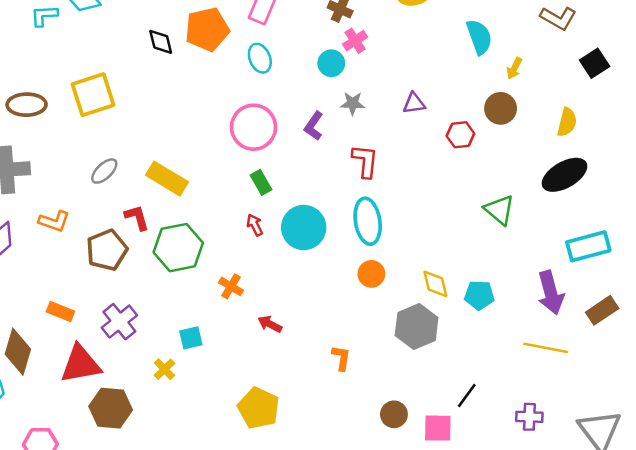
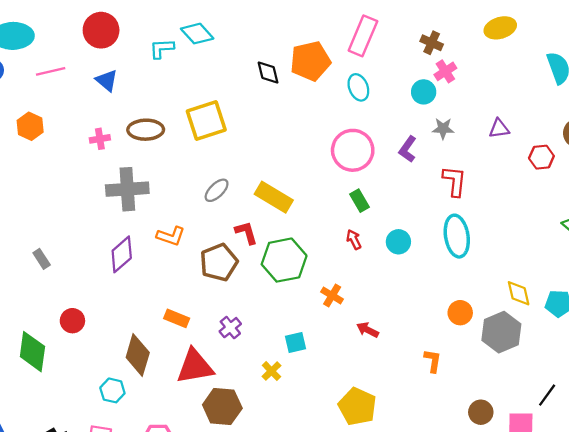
cyan circle: (304, 227) -> (398, 242), size x0.6
orange circle: (371, 274) -> (460, 313), moved
purple cross: (119, 322) -> (230, 328), size x0.7

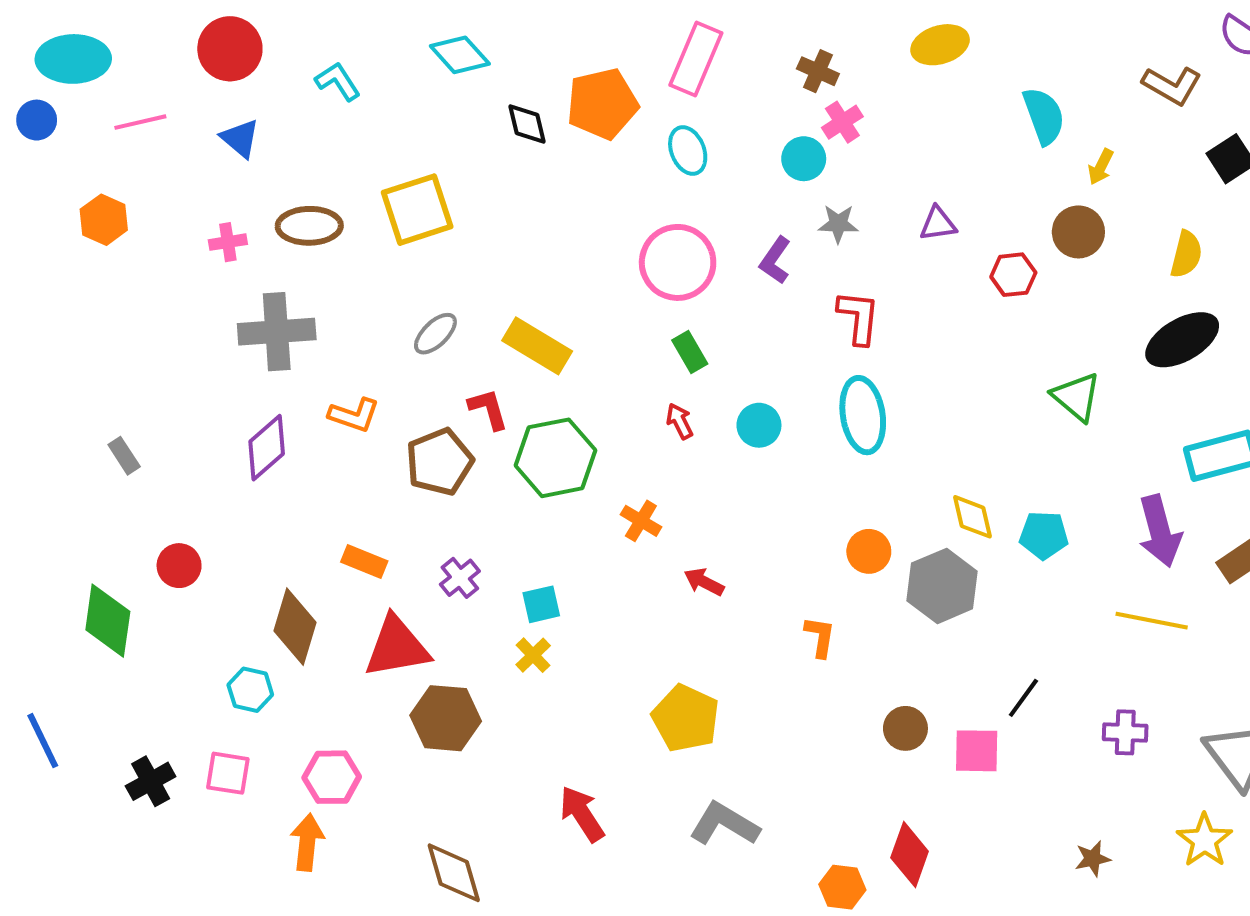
cyan diamond: (197, 34) -> (460, 55), moved
cyan L-shape: (162, 48) -> (338, 81), turned 60
cyan square: (295, 342) -> (541, 604), moved

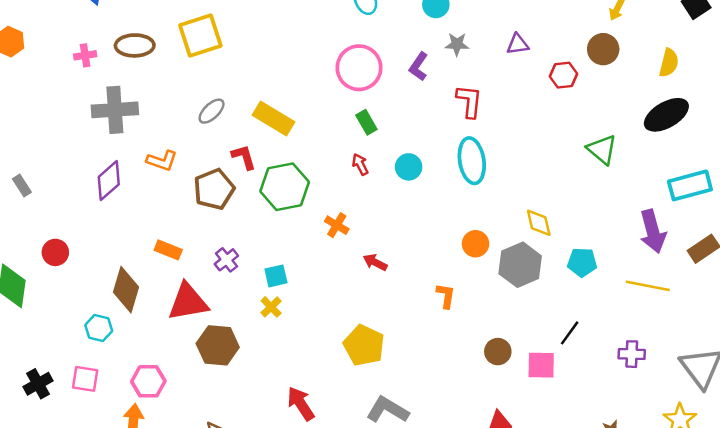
cyan pentagon: (1044, 535) -> (582, 262), moved

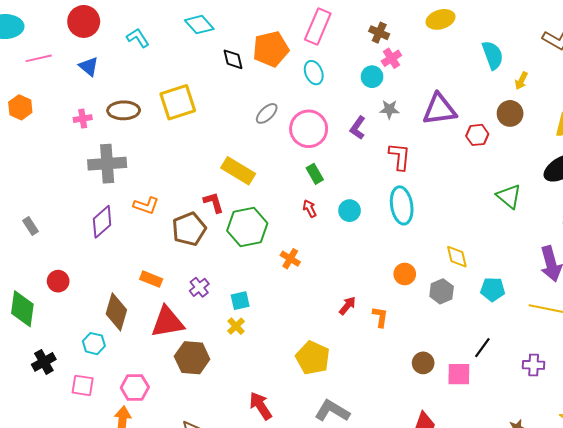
purple triangle: (518, 44) -> (439, 109), size x1.8
gray ellipse: (212, 111) -> (267, 113), moved
red arrow: (375, 262) -> (347, 306), moved, turned 102
gray hexagon: (520, 265) -> (442, 291), size x0.7
black cross: (38, 384) -> (44, 362), moved

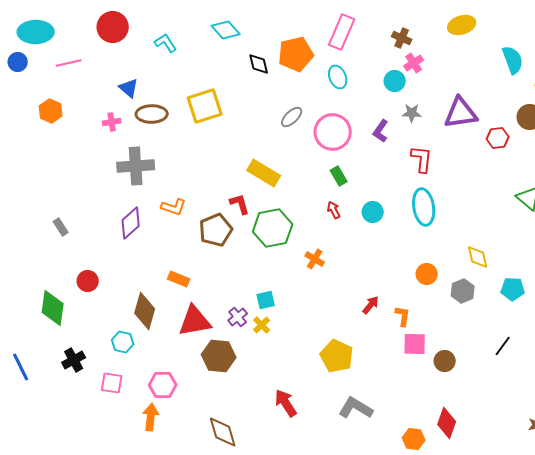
blue triangle: (89, 66) -> (129, 88), moved
purple cross: (199, 287) -> (238, 317), moved
pink square: (459, 374) -> (415, 344), moved

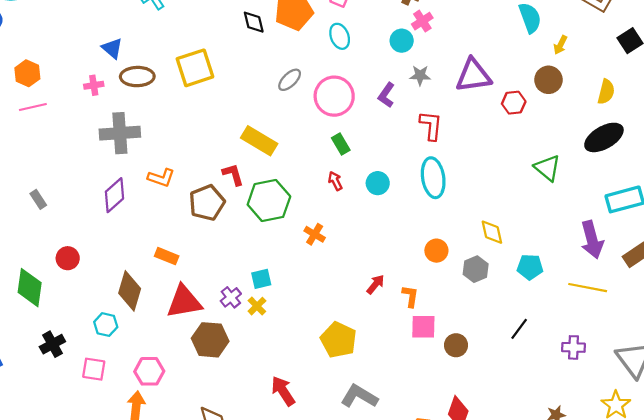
pink line: (69, 63) -> (33, 107), moved

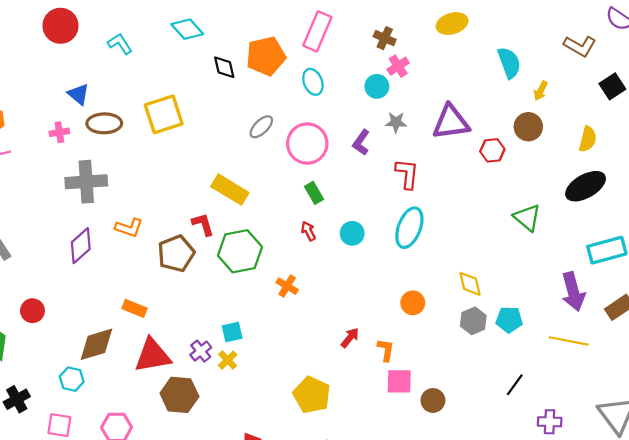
cyan ellipse: (433, 178) -> (409, 228), turned 30
gray hexagon: (476, 269) -> (473, 321), moved
brown diamond: (130, 291) -> (96, 344), turned 57
black line: (519, 329) -> (515, 385), moved
purple cross: (573, 347) -> (550, 422), moved

